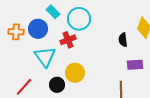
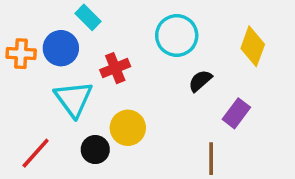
cyan circle: (79, 19) -> (177, 35), moved
black semicircle: (123, 40) -> (200, 81), moved, turned 56
purple rectangle: (135, 65) -> (236, 113), turned -49

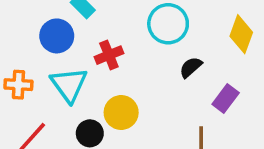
orange cross: (21, 54) -> (18, 85), moved

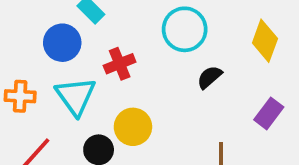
purple rectangle: (226, 99) -> (269, 113), moved

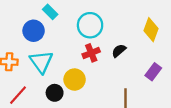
cyan circle: (185, 29) -> (90, 25), moved
red cross: (120, 64) -> (91, 53), moved

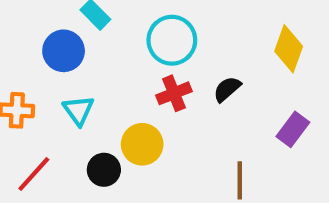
cyan triangle: (41, 62) -> (78, 110), size x0.7

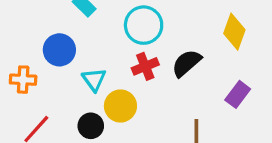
blue circle: (64, 51) -> (59, 50), moved
black semicircle: (227, 89) -> (186, 63), size x1.4
cyan triangle: (78, 110) -> (94, 80), moved

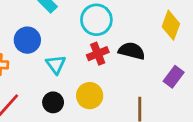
black semicircle: (186, 63) -> (132, 51), turned 55
yellow circle: (120, 106) -> (90, 96), moved

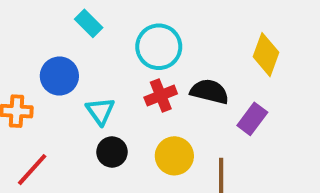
purple rectangle: (174, 77) -> (252, 119), moved
yellow circle: (90, 96) -> (174, 156), moved
black circle: (53, 102) -> (112, 152), moved

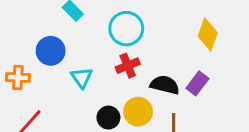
black semicircle: (209, 92) -> (165, 85), moved
black circle: (112, 152) -> (108, 118), moved

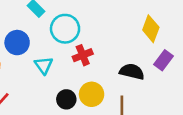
cyan circle: (126, 29) -> (65, 29), moved
purple rectangle: (197, 83) -> (163, 60), moved
black semicircle: (165, 85) -> (132, 72), moved

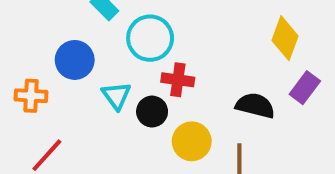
red cross: (83, 55) -> (178, 80), turned 30
black circle: (66, 99) -> (152, 112), moved

